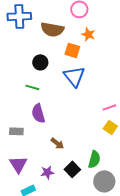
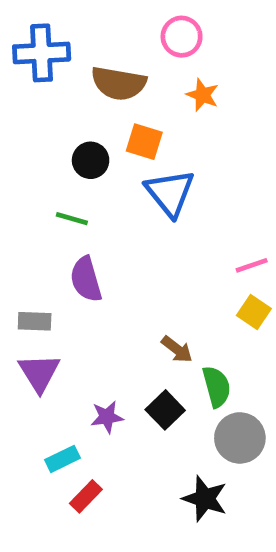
orange square: (72, 50) -> (144, 142), moved
brown arrow: (57, 143) -> (177, 349), moved
green semicircle: (94, 159) -> (217, 387), turned -30
purple triangle: (18, 164) -> (39, 373), moved

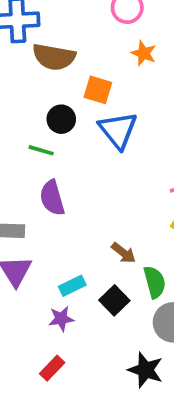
brown semicircle: (119, 83) -> (54, 57), moved
black circle: (91, 160) -> (61, 119), moved
purple star: (107, 417) -> (61, 319), moved
cyan rectangle: (63, 459) -> (72, 286), moved

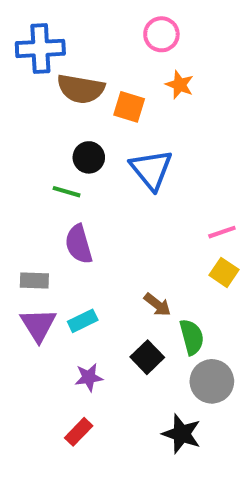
orange square: (98, 90) -> (129, 107), moved
cyan rectangle: (72, 286) -> (83, 321), moved

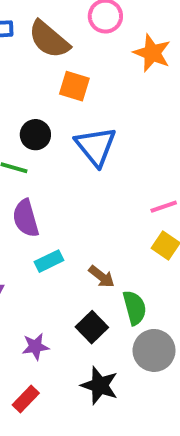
orange star: (180, 85) -> (152, 53), moved, size x1.4
brown semicircle: (81, 89) -> (49, 39), moved, turned 30
cyan rectangle: (83, 321) -> (49, 261), moved
black star: (182, 434) -> (100, 385), moved

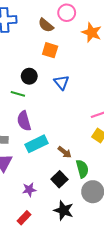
brown semicircle: (49, 39) -> (46, 25), moved, size x0.7
blue triangle: (96, 146) -> (61, 82), size x0.7
cyan rectangle: (49, 261) -> (37, 144), size x1.5

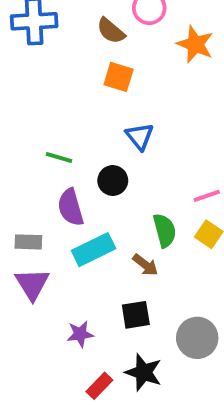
black circle: (29, 76) -> (113, 181), moved
green semicircle: (82, 169) -> (165, 230), moved
black square: (59, 179) -> (136, 315), turned 35
red rectangle: (24, 218) -> (99, 386), moved

